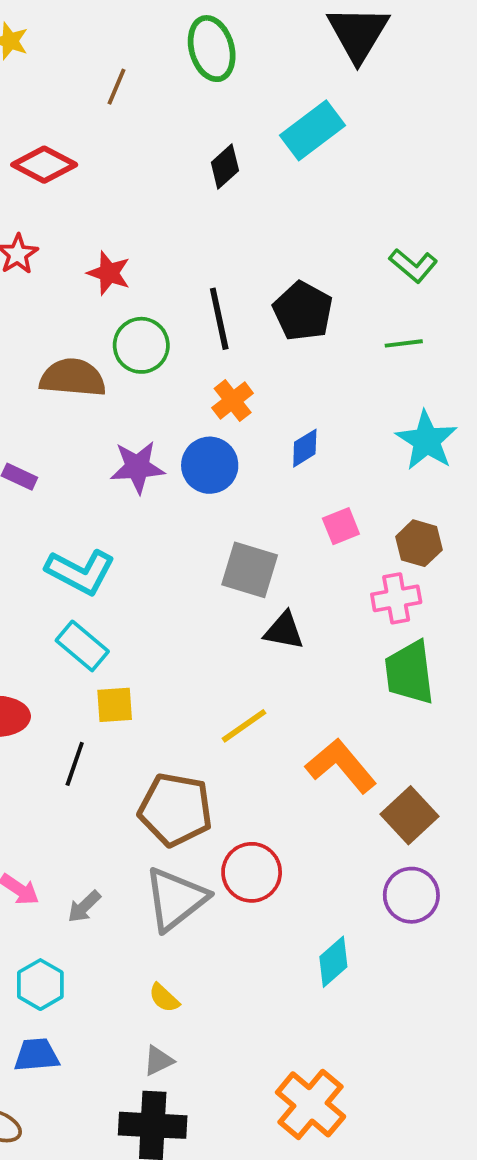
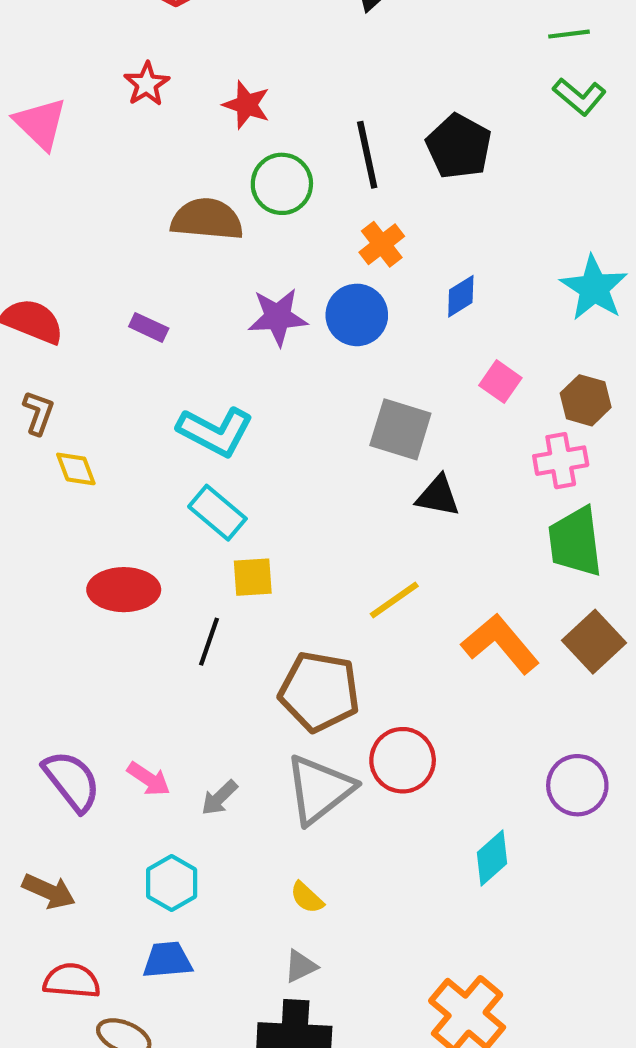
green line: (404, 343) -> (569, 34), moved
pink square: (341, 526) -> (500, 382), turned -33
brown square: (409, 815) -> (594, 642), moved

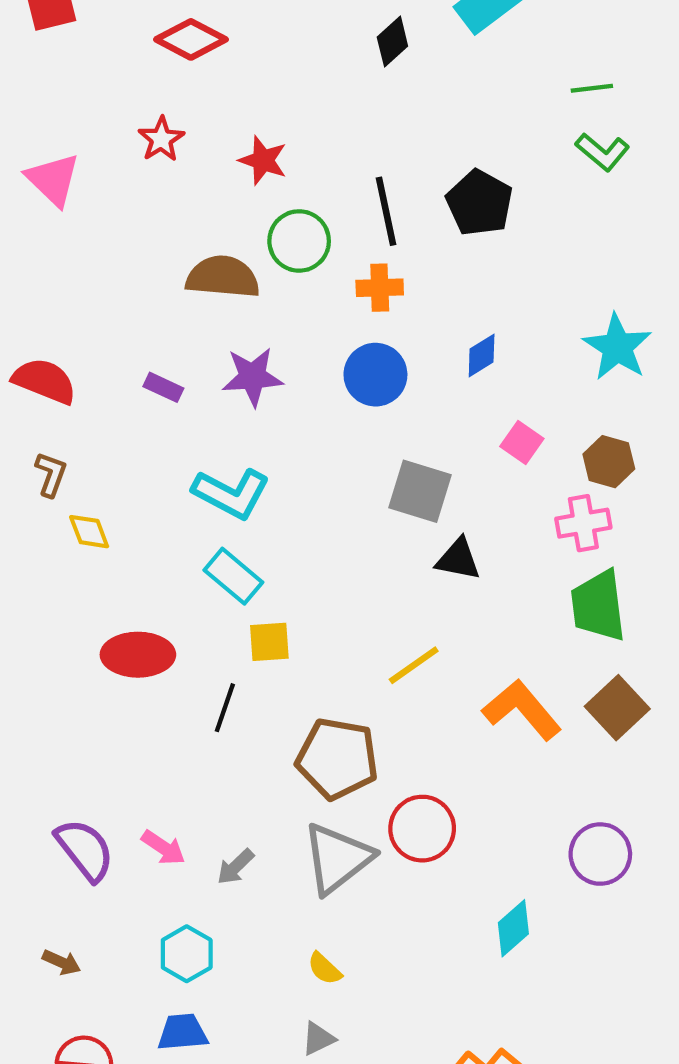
orange cross: (382, 244) -> (380, 288), moved, turned 36
purple star: (278, 317) -> (252, 377), moved
brown arrow: (49, 891) -> (62, 962), size x0.7

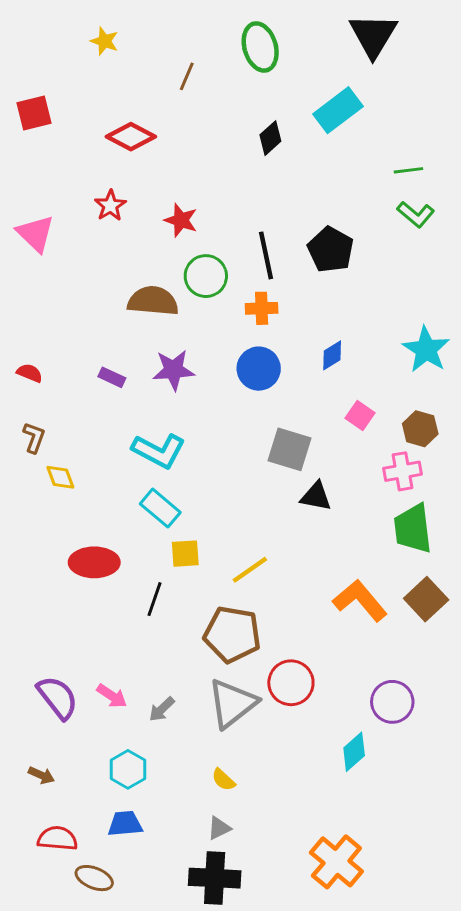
red semicircle: (45, 381) -> (30, 373), size x0.6
yellow line: (414, 665) -> (250, 570), moved
purple circle: (600, 854) -> (392, 702), moved

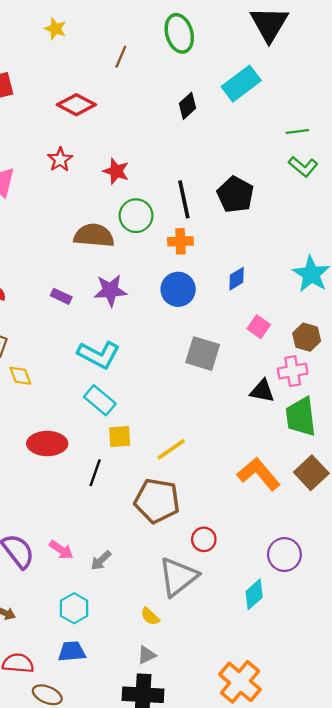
black triangle: (316, 496) -> (262, 391), moved
red circle: (291, 683) -> (204, 539), size x0.7
gray triangle: (232, 703) -> (178, 577), moved

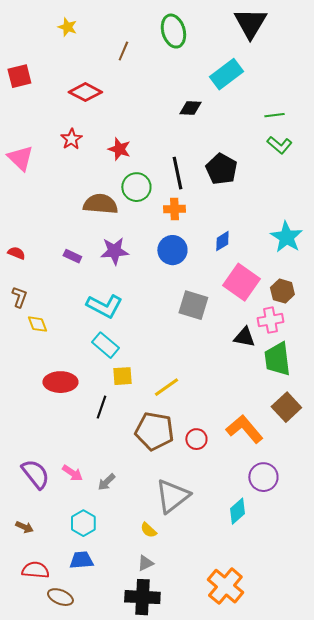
black diamond: (187, 106) -> (190, 108), moved, turned 45
pink square: (259, 327) -> (241, 282), size x1.8
orange L-shape: (259, 474) -> (244, 429), moved
red circle: (204, 539) -> (196, 439), moved

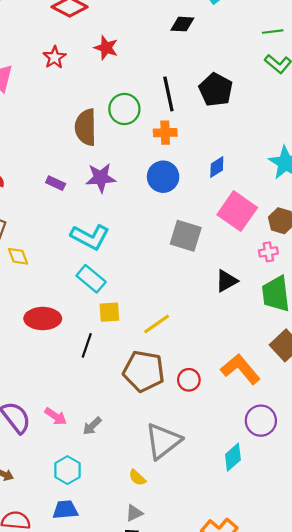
red star: (119, 149) -> (106, 48), moved
brown semicircle: (100, 204) -> (86, 127), turned -96
pink cross: (270, 320) -> (268, 252), size x0.7
black triangle: (244, 337) -> (226, 281), moved, turned -40

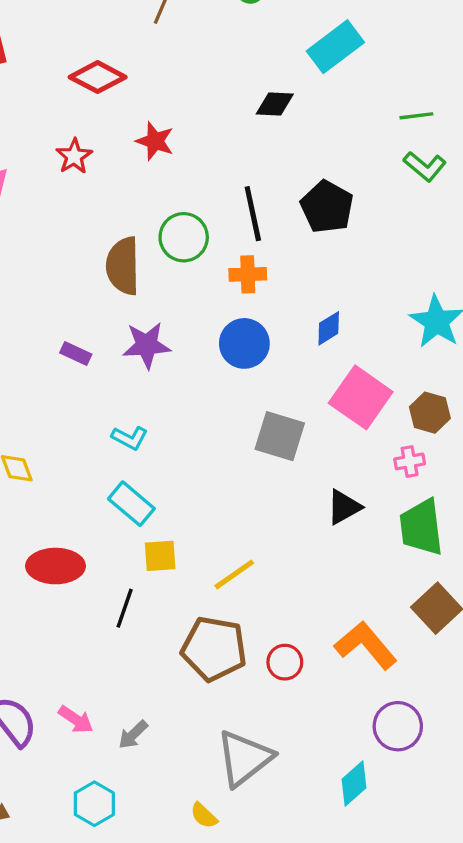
cyan L-shape: (90, 237) -> (130, 438), size x0.6

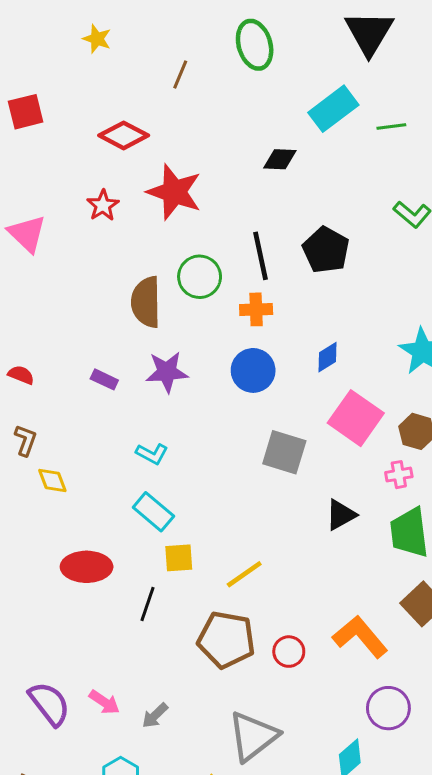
green line: (416, 116) -> (391, 127), moved
red star: (155, 141) -> (174, 192), size x1.6

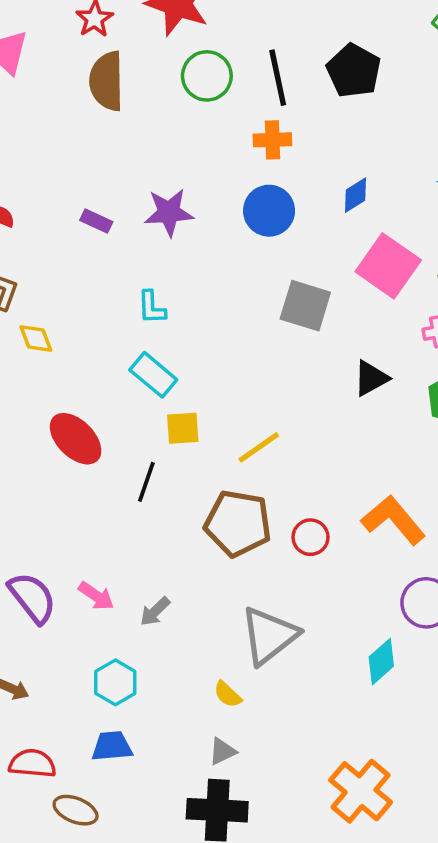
green circle: (200, 277) -> (207, 76), moved
brown semicircle: (146, 302) -> (107, 81), moved
cyan L-shape: (152, 454) -> (152, 307), turned 60
red ellipse: (87, 567) -> (76, 439), turned 45

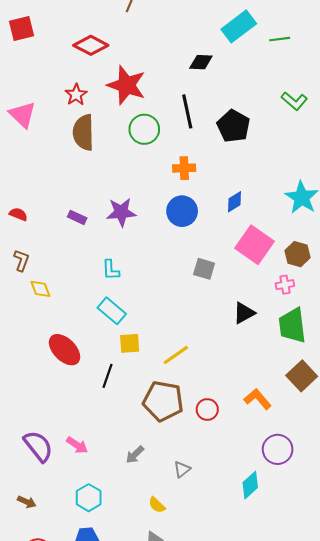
black line: (278, 78) -> (187, 111), moved
gray square: (305, 306) -> (204, 269), size x0.7
orange L-shape: (393, 520) -> (258, 399), size x0.7
gray arrow: (155, 611) -> (135, 455), moved
gray triangle: (269, 636) -> (182, 469), size x0.5

